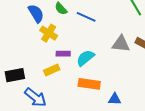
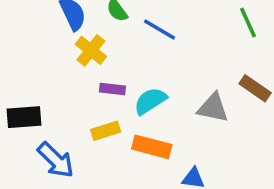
gray triangle: (121, 44) -> (213, 108), moved
yellow rectangle: (52, 70) -> (106, 131), moved

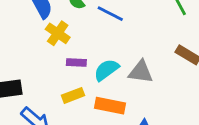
gray triangle: (213, 108) -> (141, 72), moved

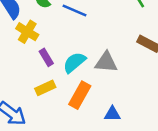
purple rectangle: (76, 62) -> (46, 57), turned 60
orange rectangle: (110, 106) -> (80, 95), turned -68

